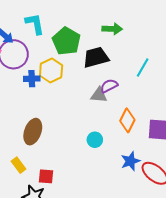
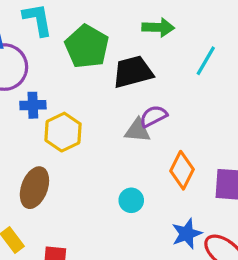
cyan line: (143, 68) -> (206, 61), moved
yellow hexagon: (51, 71) -> (63, 132), moved

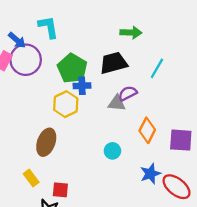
green pentagon: (87, 46) -> (72, 68), moved
cyan line: (206, 61) -> (157, 68), moved
blue cross: (33, 105) -> (82, 86), moved

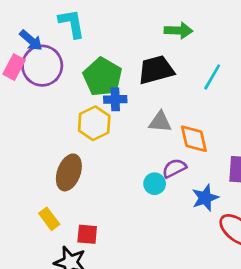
purple semicircle: (128, 93) -> (174, 168), moved
orange diamond: (147, 130) -> (194, 139), moved, turned -40
blue star: (150, 174) -> (205, 198), moved

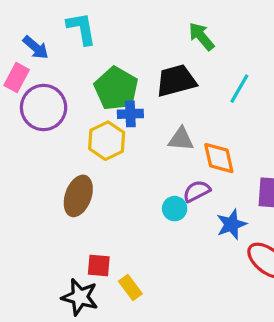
green arrow: (178, 31) -> (201, 36), turned -132
purple circle: (42, 66) -> (44, 108), moved
yellow rectangle: (49, 219) -> (130, 288), moved

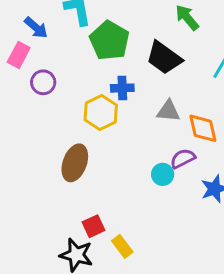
black trapezoid: (176, 81) -> (164, 58), turned -129
green pentagon: (116, 89) -> (109, 41), moved
purple circle: (44, 108) -> (43, 82), size x0.6
red square: (99, 265) -> (94, 226), turned -30

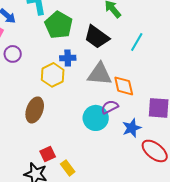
gray triangle: (168, 111) -> (100, 74), size x1.5
cyan circle: (163, 174) -> (96, 118), size x1.6

